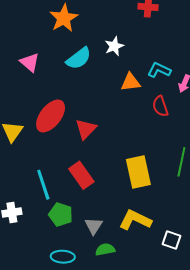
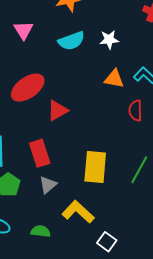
gray triangle: (94, 226) -> (48, 185), moved

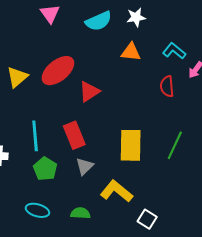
orange triangle: (114, 79) -> (131, 52), moved

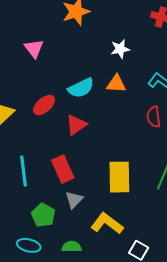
cyan semicircle: (99, 21) -> (81, 88), moved
red ellipse: (58, 71) -> (44, 105), size x0.7
green pentagon: (45, 169) -> (43, 215), moved

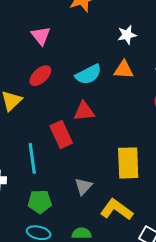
red ellipse: (44, 105) -> (40, 76), moved
red triangle: (76, 125) -> (84, 111), turned 30
red rectangle: (63, 169) -> (61, 134), moved
green pentagon: (43, 215) -> (40, 202), moved, turned -30

